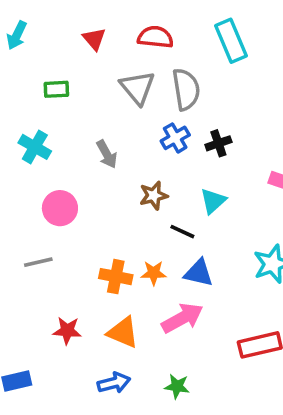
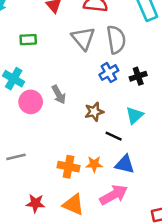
gray arrow: (107, 154) -> (59, 95), moved
pink circle: (60, 208) -> (31, 102), moved

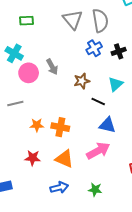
gray line: (16, 157) -> (15, 104), moved
orange star: (94, 164) -> (37, 125), moved

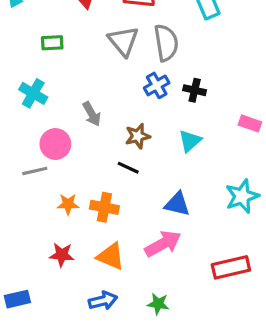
black cross: (119, 51) -> (195, 90), turned 32
pink circle: (29, 73) -> (55, 144), moved
black line: (98, 102) -> (128, 168), moved

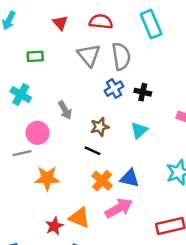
orange star: (68, 204) -> (47, 178), size x1.5
orange cross: (104, 207) -> (102, 181), moved, turned 30
red star: (62, 255) -> (54, 226), moved, turned -30

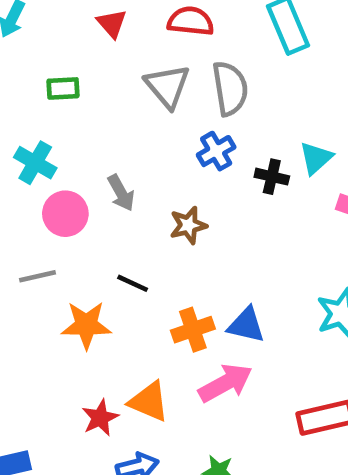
black cross: (143, 92) -> (272, 177), moved
cyan triangle: (139, 130) -> (316, 158), moved
pink circle: (38, 133) -> (65, 214), moved
black line: (93, 151) -> (133, 283), moved
orange cross: (102, 181) -> (193, 330), turned 30

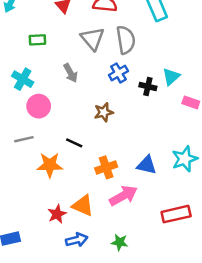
gray arrow: (121, 193) -> (71, 73), moved
blue triangle: (246, 325) -> (147, 165), moved

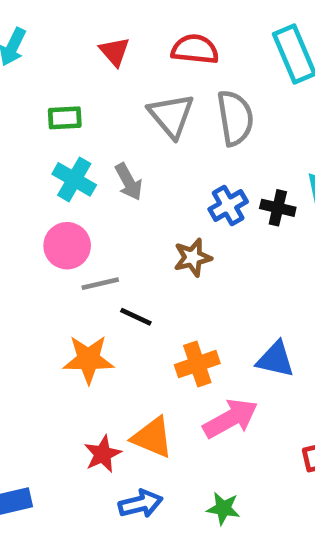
blue cross: (118, 73) -> (228, 205), moved
cyan cross: (23, 79) -> (74, 179), moved
gray line: (24, 139) -> (100, 284), moved

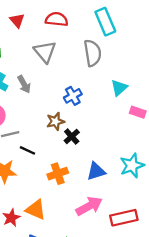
gray semicircle: (235, 118) -> (93, 53), moved
black cross: (278, 208) -> (72, 136), moved, turned 35
blue triangle: (275, 359) -> (96, 171), turned -30
pink arrow: (230, 419) -> (89, 206), moved

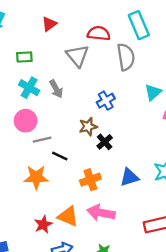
red semicircle: (57, 19) -> (99, 33), moved
red triangle: (17, 20) -> (49, 24), turned 35
pink arrow: (89, 206) -> (101, 213), moved, turned -140

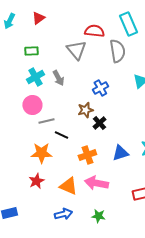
red triangle: (49, 24) -> (38, 18), moved
cyan cross: (29, 88) -> (35, 77), turned 30
red star: (43, 224) -> (36, 181), moved

